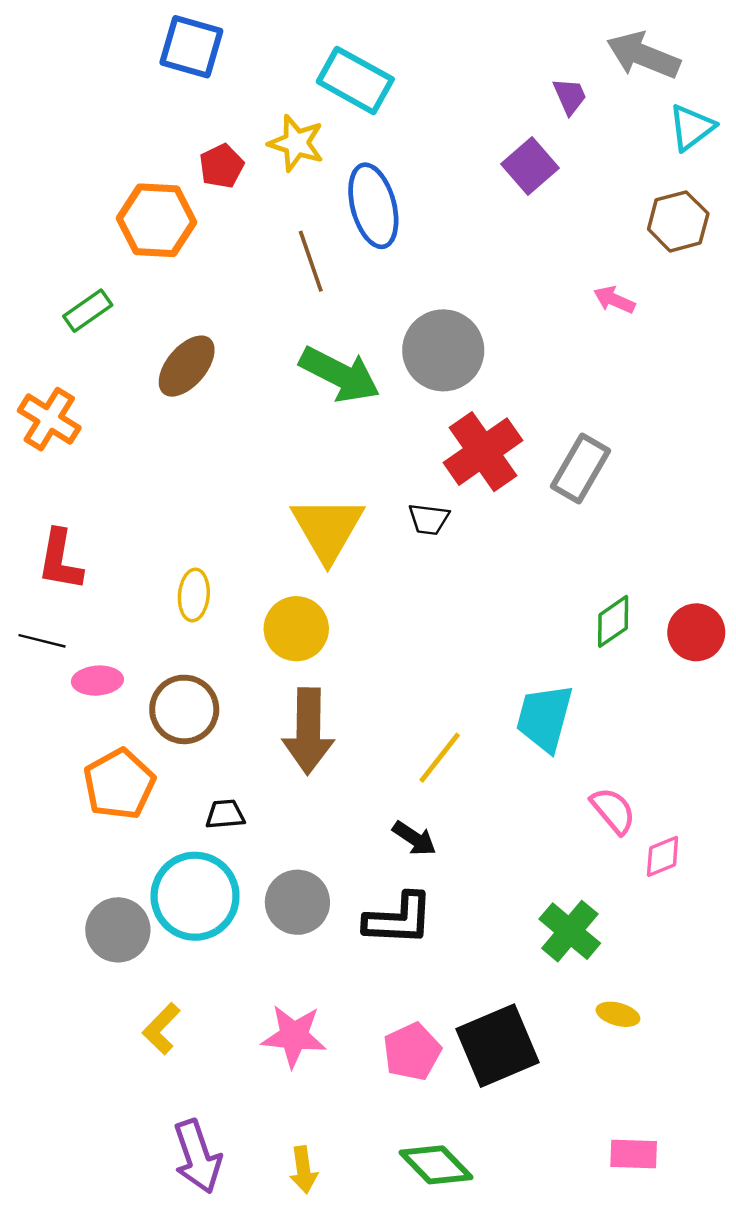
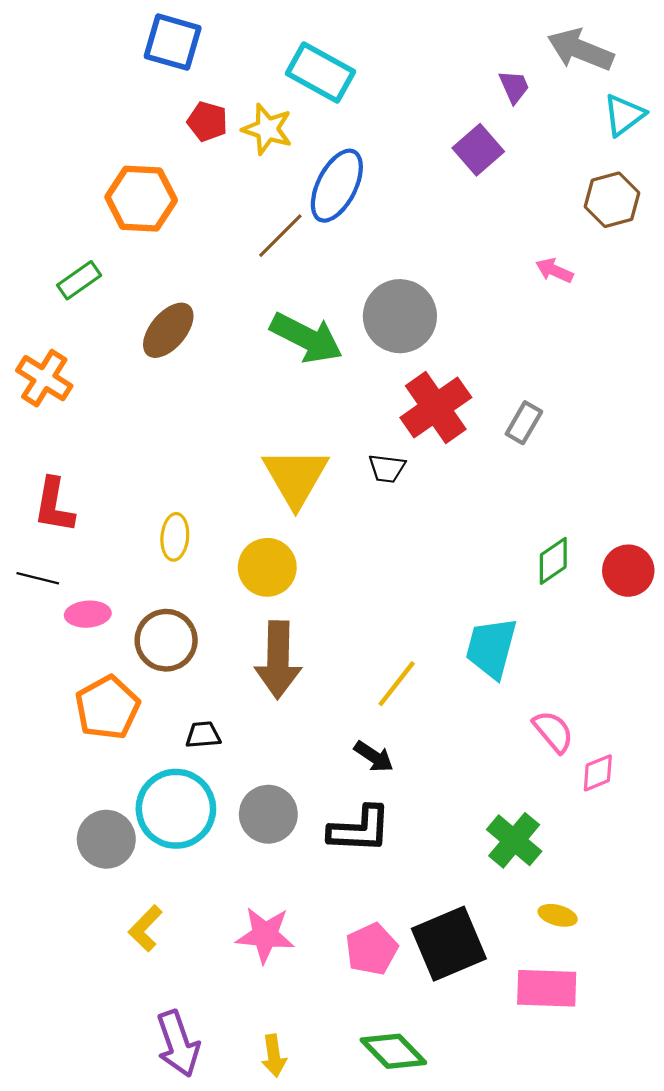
red pentagon: (222, 166) -> (207, 121), moved, turned -30
blue ellipse: (373, 206) -> (337, 186), turned 42
brown line: (311, 261) -> (280, 236), turned 64
gray rectangle: (581, 468) -> (524, 423), size x0.7
pink rectangle: (634, 1154) -> (547, 988), moved, size x1.4

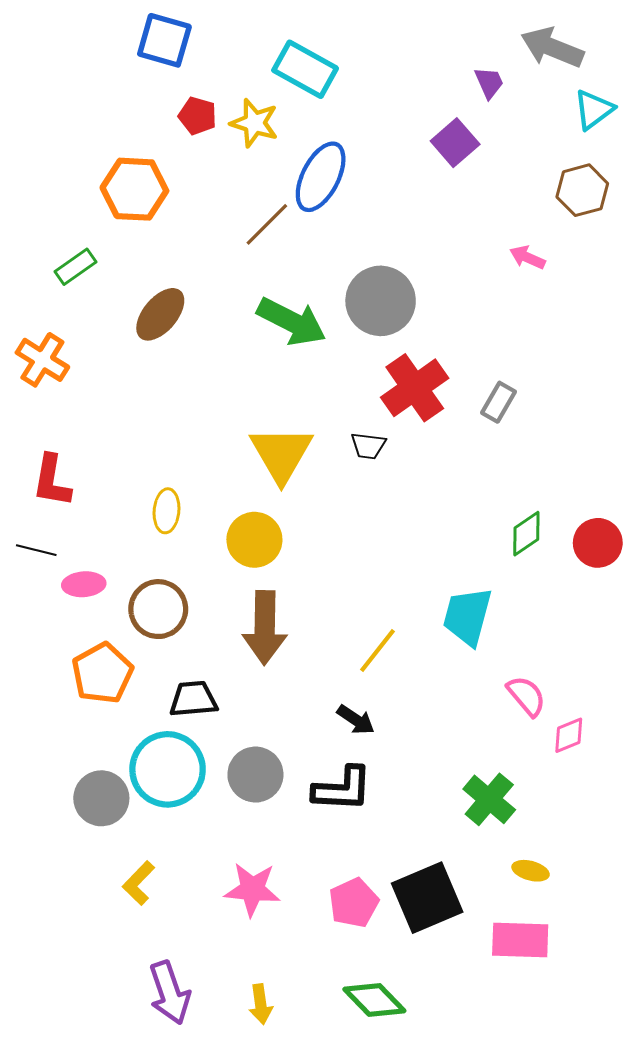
black trapezoid: (203, 735) -> (193, 699), size x1.4

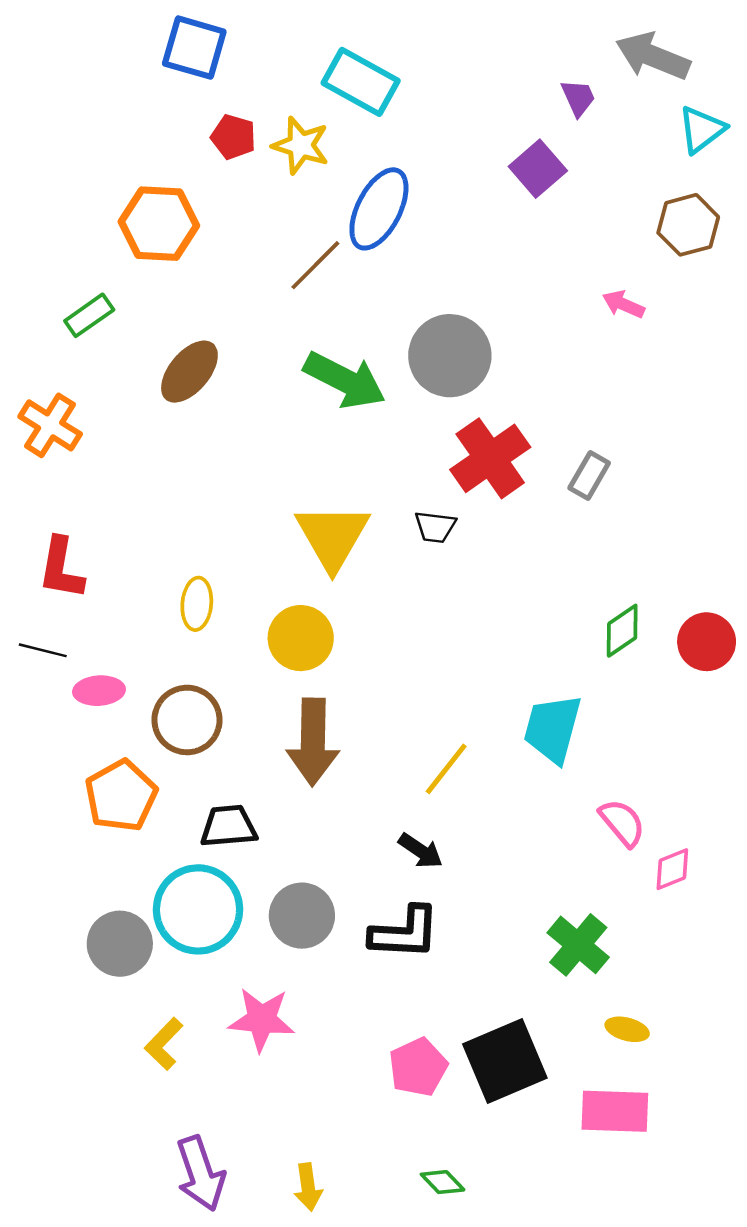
pink star: (252, 889) -> (262, 1019), moved
green diamond: (374, 1000) -> (443, 1182), size x0.6

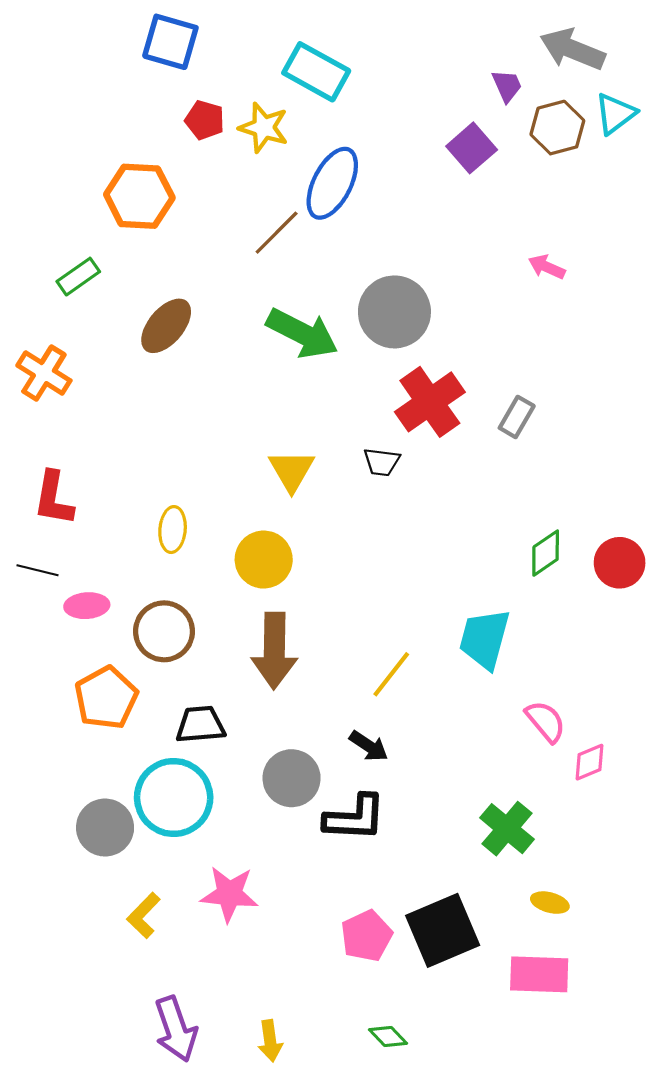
brown hexagon: (688, 225) -> (557, 128), moved
yellow triangle: (332, 537) -> (292, 471), size x0.7
gray circle: (302, 916) -> (292, 778), moved

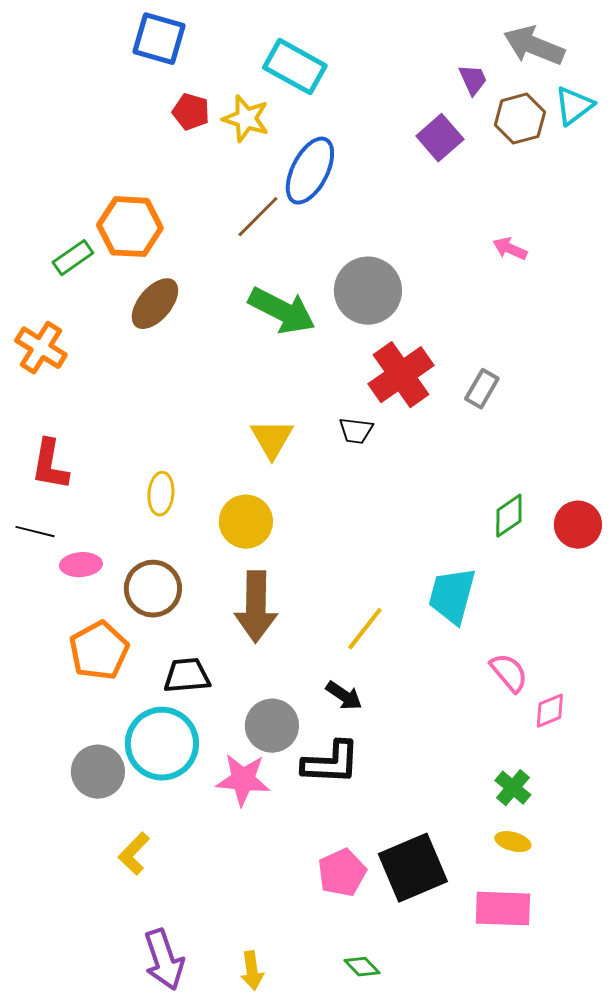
orange hexagon: (139, 196) -> (130, 227), moved
green cross: (507, 829) -> (513, 788), moved, size x0.7
pink star: (229, 894) -> (243, 780), moved

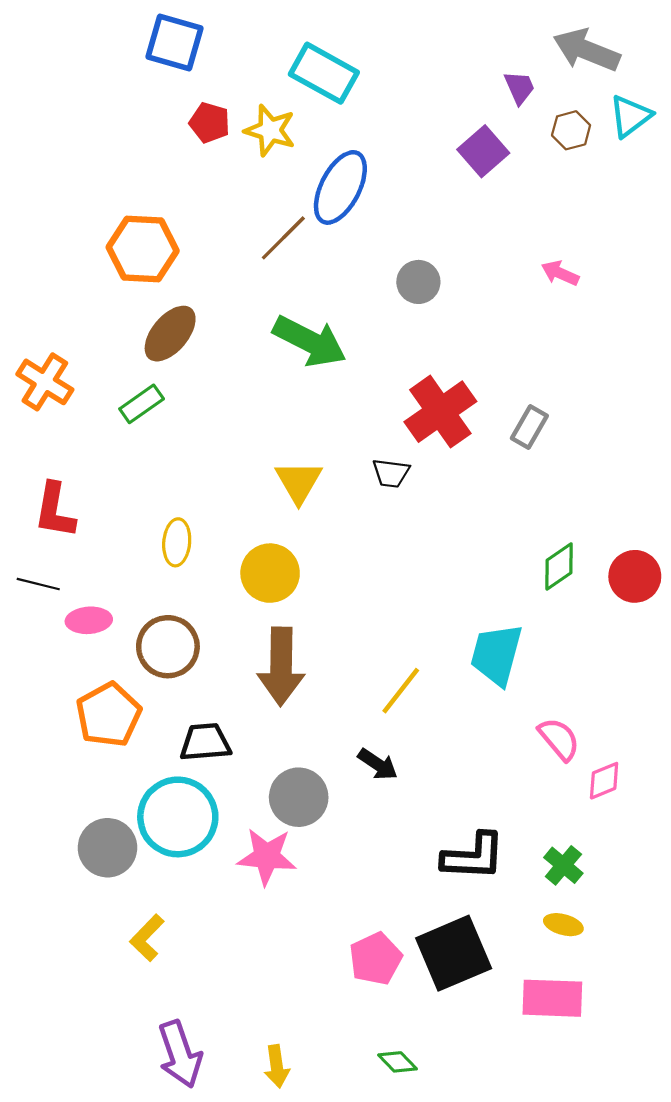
brown hexagon: (520, 119) -> (571, 130), size x0.7
green rectangle: (73, 258) -> (142, 404), moved
gray circle: (368, 291) -> (418, 282), moved, size x0.6
black L-shape: (331, 763) -> (473, 857), moved

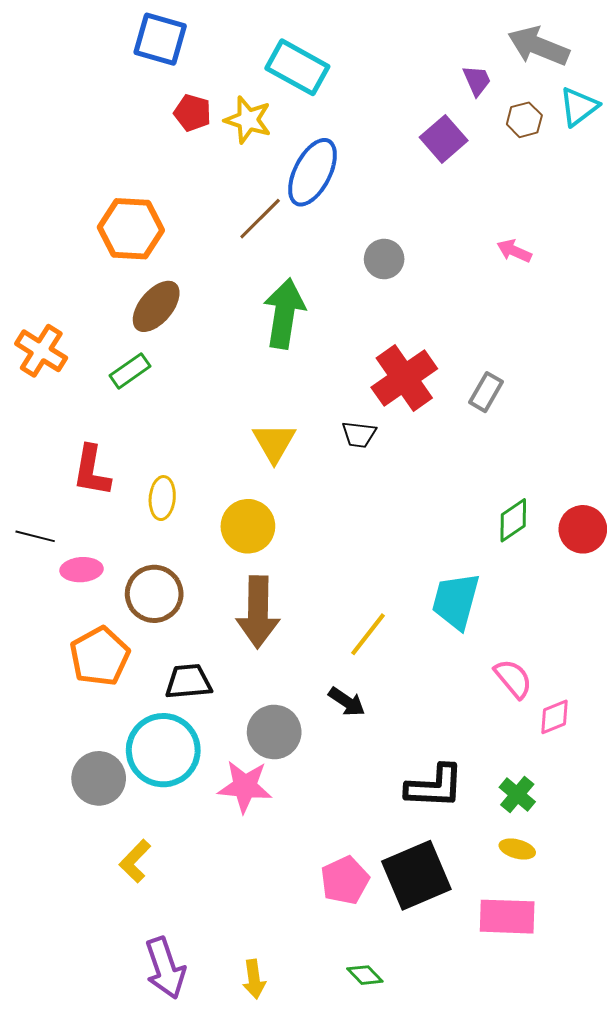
green arrow: (310, 341) -> (284, 313), turned -108
red L-shape: (55, 510) -> (92, 471), moved

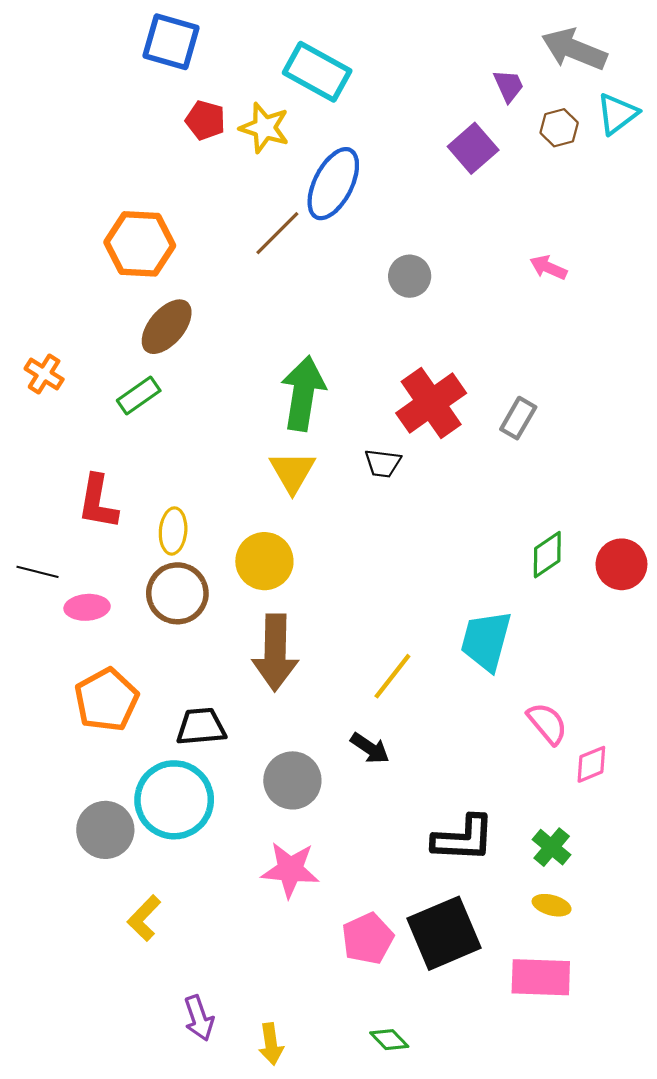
green arrow: (284, 313) -> (303, 393), moved
orange cross: (41, 351) -> (44, 374), size x0.7
brown circle: (154, 594) -> (177, 593), moved
pink star: (245, 786) -> (290, 870), moved
purple arrow: (165, 968) -> (199, 1018), moved, size x0.7

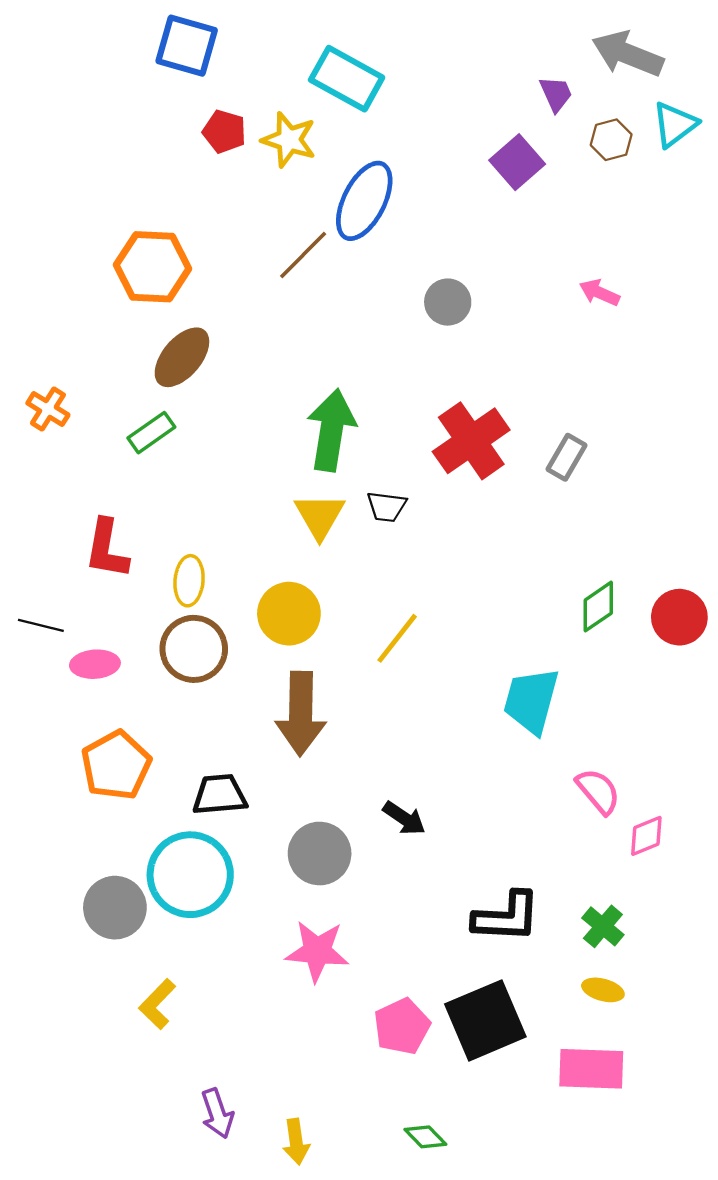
black trapezoid: (383, 463) -> (387, 507), moved
yellow line: (392, 676) -> (397, 638), moved

